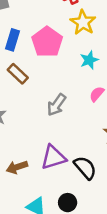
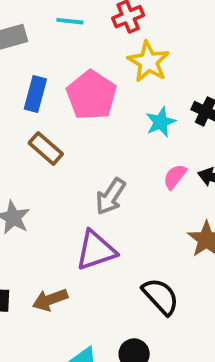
purple triangle: (53, 157) -> (96, 250), moved

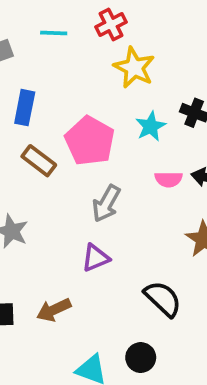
pink pentagon: (92, 95) -> (90, 141), moved
pink semicircle: (175, 177) -> (169, 179), turned -124
purple triangle: (96, 250) -> (95, 258), size x0.7

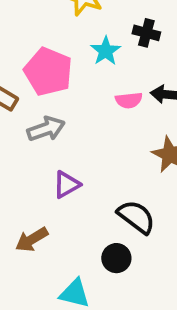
gray arrow: (106, 203) -> (46, 129), moved, turned -132
black circle: (141, 358) -> (116, 258), moved

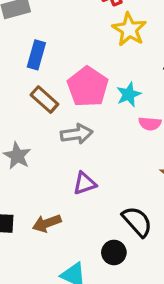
cyan star: (106, 51) -> (129, 94), moved

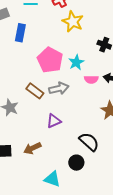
blue rectangle: (36, 55) -> (20, 33), moved
brown rectangle: (44, 100) -> (35, 91), moved
gray arrow: (77, 134) -> (59, 88), moved

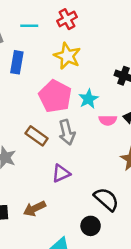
yellow star: (73, 22) -> (67, 56), moved
gray arrow: (59, 88) -> (67, 132), turned 90

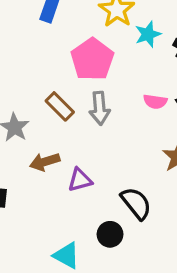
cyan star: (88, 99) -> (148, 34), moved
purple triangle: (61, 173) -> (80, 180), moved
brown arrow: (34, 209) -> (45, 162), moved

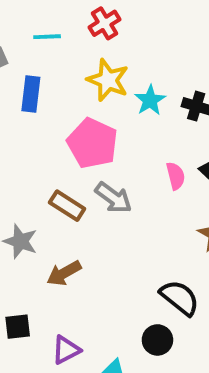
pink semicircle: (155, 102) -> (176, 176), turned -100
gray arrow: (100, 108) -> (113, 198), turned -36
purple triangle: (80, 180) -> (66, 350), moved

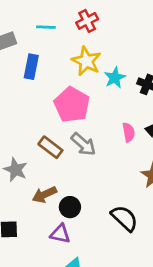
black circle: (157, 340) -> (70, 207), moved
purple triangle: (66, 350) -> (60, 234), moved, turned 35

